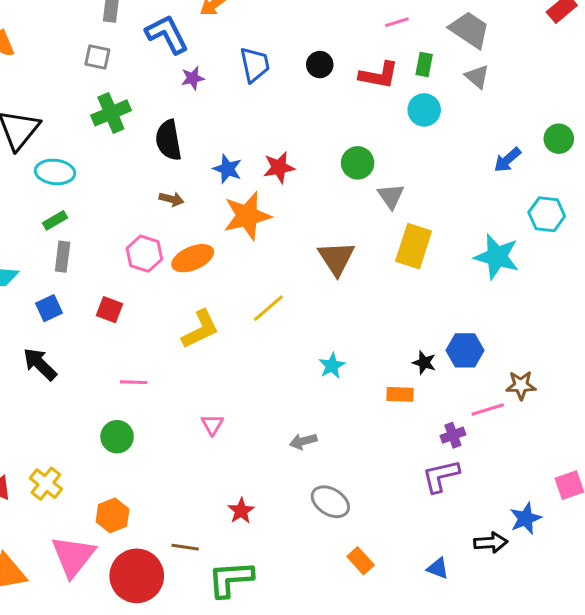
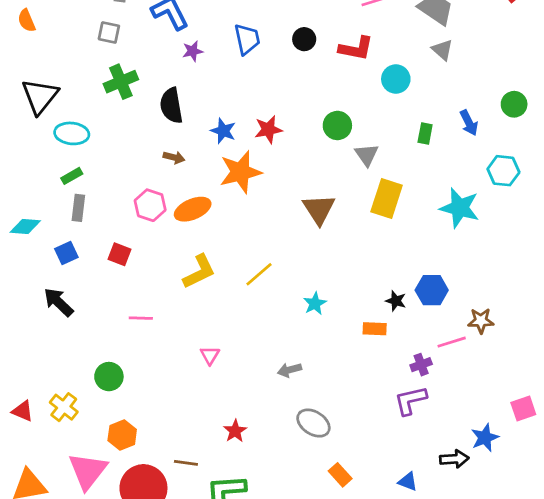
green rectangle: (424, 65) -> (425, 133), moved
blue arrow: (507, 160) -> (469, 123), turned -75
yellow line: (268, 308) -> (259, 274), moved
green circle: (117, 437) -> (109, 377), moved

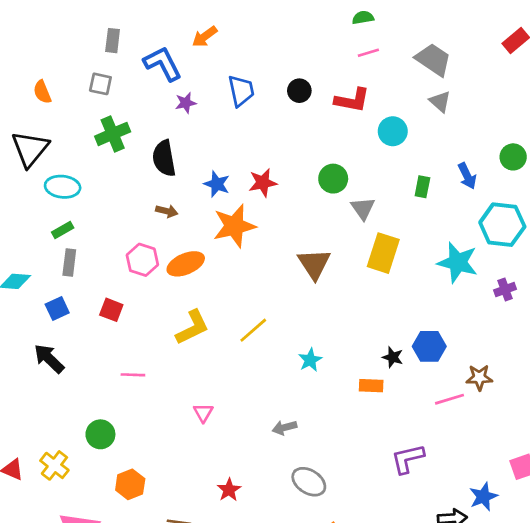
orange semicircle: (27, 21) -> (42, 92), moved
cyan hexagon: (503, 171) -> (502, 225), size x1.4
purple cross: (421, 365) -> (505, 290), moved
orange hexagon: (122, 435) -> (130, 484), moved

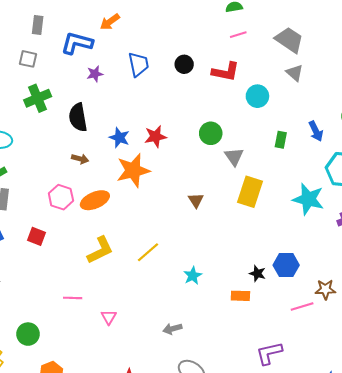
blue L-shape: (163, 64) -> (77, 43), turned -48
brown triangle: (314, 264) -> (196, 200), size x0.6
pink line: (133, 375) -> (73, 298), moved

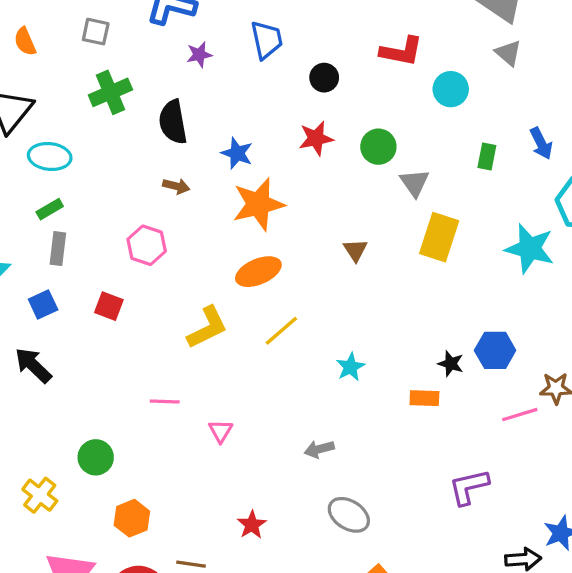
black circle: (184, 64) -> (324, 78), moved
red star: (155, 136) -> (316, 138), moved
orange ellipse: (95, 200) -> (258, 272), moved

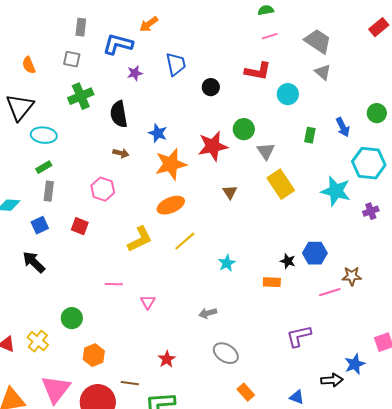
red star: (316, 138) -> (213, 146), moved, size x1.4
yellow rectangle: (439, 237) -> (281, 184), turned -52

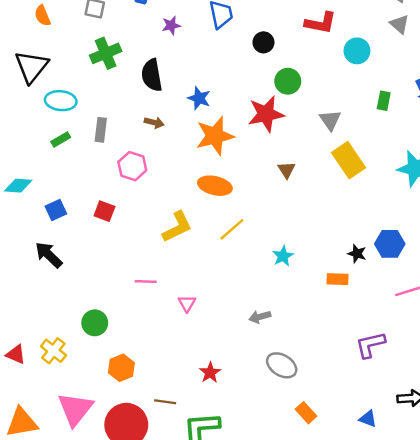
green circle: (244, 129) -> (288, 81), moved
gray rectangle: (49, 191) -> (101, 130), moved
orange ellipse: (171, 205) -> (215, 186), turned 36

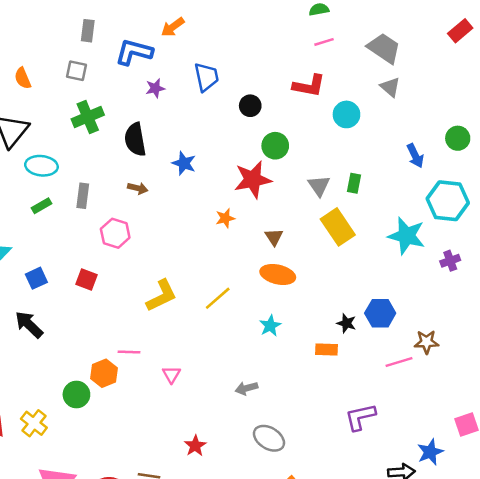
green rectangle: (384, 101) -> (354, 183), moved
orange star: (215, 136) -> (225, 218), moved, size x0.5
orange ellipse: (215, 186) -> (278, 274), moved
orange hexagon: (121, 368) -> (104, 373), moved

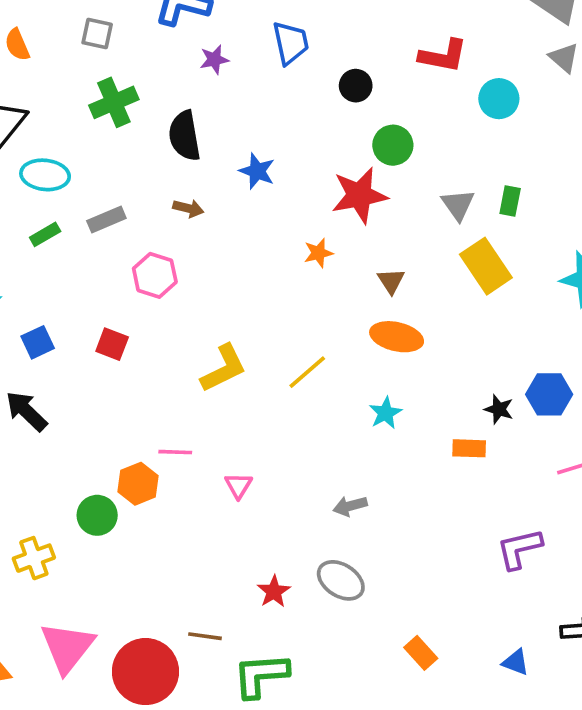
gray rectangle: (83, 196) -> (106, 220), turned 60
yellow cross: (34, 423) -> (34, 558), turned 32
gray ellipse: (269, 438) -> (341, 580), moved

